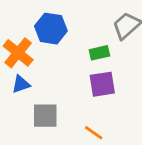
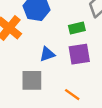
blue triangle: (21, 84) -> (47, 54), moved

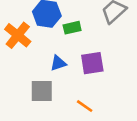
green rectangle: (77, 28) -> (72, 28), moved

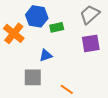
purple square: (92, 63) -> (91, 43), moved

